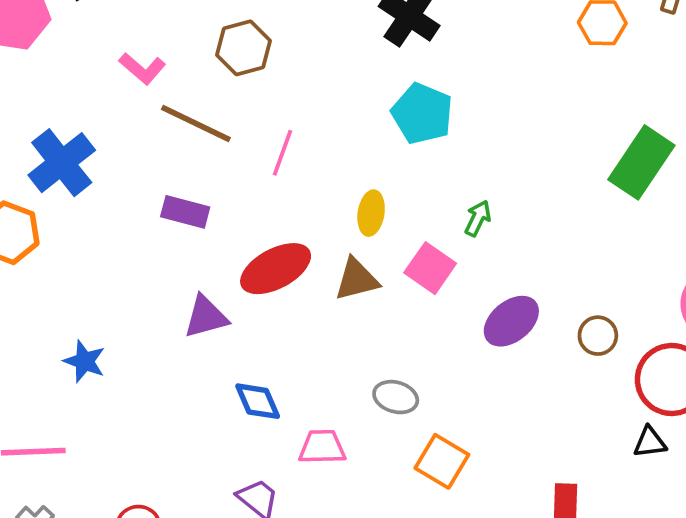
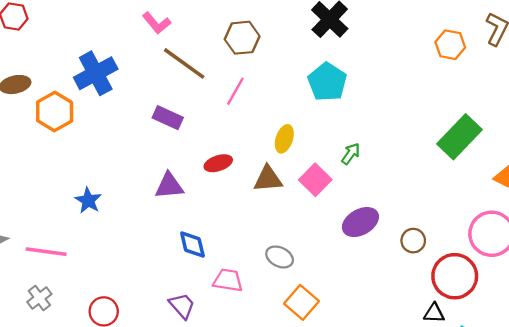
brown hexagon: (244, 48) -> (242, 38), moved
red ellipse: (276, 269) -> (218, 163), size x0.6

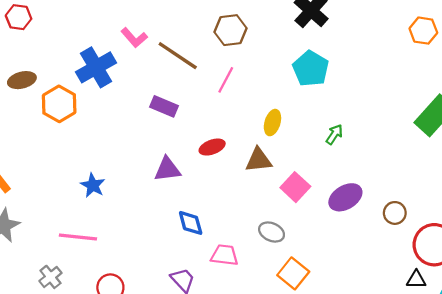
pink L-shape: (157, 23) -> (134, 38), moved
pink square: (315, 180) -> (295, 187), moved
pink line: (46, 252) -> (78, 237), moved

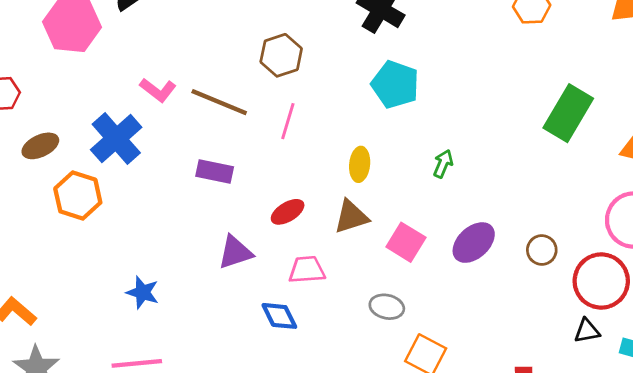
brown ellipse: (22, 80) -> (40, 146), moved
pink trapezoid: (225, 255) -> (307, 270), moved

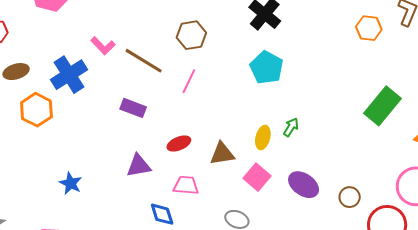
yellow ellipse: (360, 164) -> (263, 138), moved
purple ellipse: (474, 243) -> (304, 185), turned 68

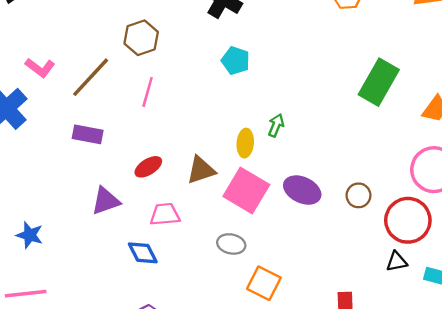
brown line: (144, 61) -> (91, 77), turned -69
cyan pentagon: (267, 68) -> (236, 61), size x0.7
pink square: (257, 177) -> (246, 191), size x1.4

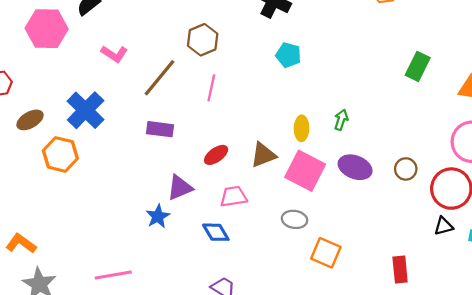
pink L-shape: (40, 68) -> (114, 54), moved
green rectangle: (379, 82) -> (418, 66), size x0.7
green arrow: (276, 125) -> (341, 120), moved
blue star: (30, 235) -> (158, 216), moved, turned 30

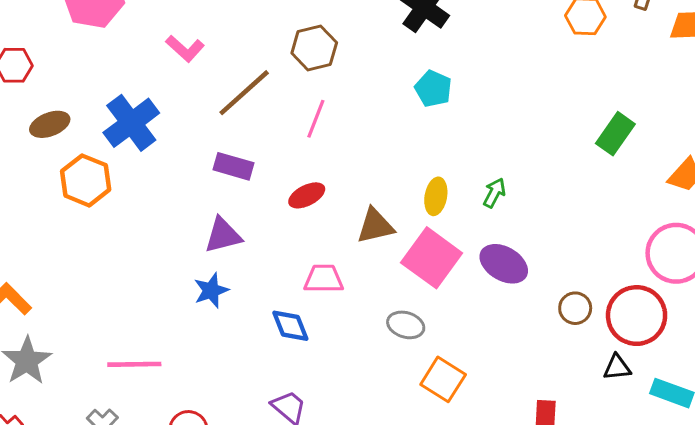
red ellipse: (216, 155) -> (307, 195), moved
brown circle: (406, 169) -> (575, 308), moved
purple triangle: (180, 188) -> (223, 235), moved

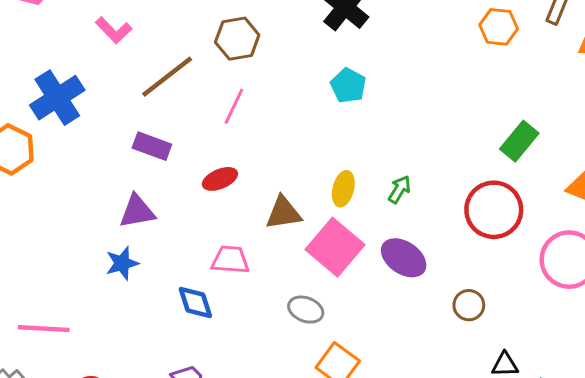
red circle: (637, 316) -> (494, 210), moved

